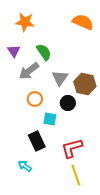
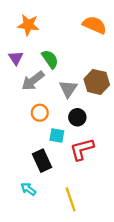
brown hexagon: (85, 84) -> (97, 82), moved
red L-shape: (72, 148) -> (82, 149), moved
yellow line: (76, 175) -> (71, 199), moved

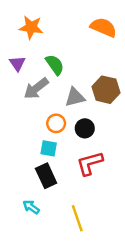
gray triangle: (68, 89) -> (75, 97), turned 42
orange circle: (40, 113) -> (56, 123), moved
cyan square: (57, 136) -> (49, 148), moved

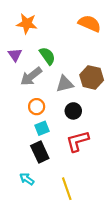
orange circle: (56, 123) -> (37, 107), moved
cyan square: (49, 148) -> (42, 128), turned -32

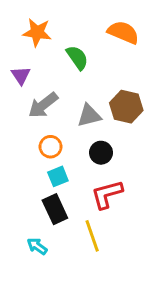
green semicircle: (47, 56) -> (77, 58), moved
yellow line: (67, 189) -> (92, 236), moved

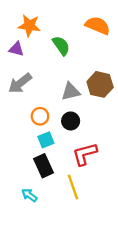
purple triangle: (21, 75) -> (16, 49), moved, turned -42
gray arrow: (43, 105) -> (20, 83), moved
black circle: (101, 153) -> (71, 121), moved

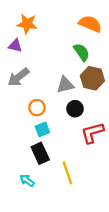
green semicircle: (61, 46) -> (82, 52), moved
black circle: (71, 121) -> (75, 109), moved
red L-shape: (85, 154) -> (92, 133), moved

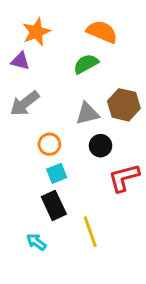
orange star: (27, 24) -> (36, 32), turned -30
orange semicircle: (90, 24) -> (102, 32), moved
green semicircle: (82, 52) -> (86, 64), moved, turned -84

